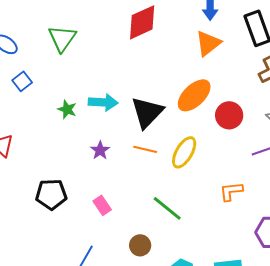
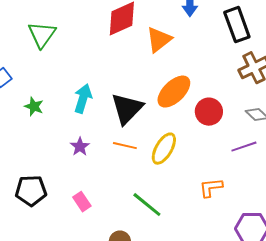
orange triangle: (208, 43) -> (159, 40), moved
cyan arrow: (103, 102) -> (83, 99), turned -76
green star: (67, 109) -> (34, 107), moved

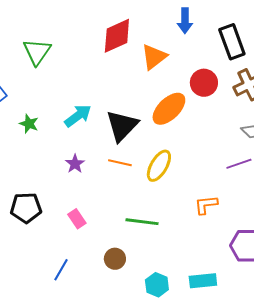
cyan arrow: (83, 99) -> (78, 116), turned 36
red circle: (209, 112) -> (204, 83), moved
green line: (147, 205) -> (142, 222), turned -32

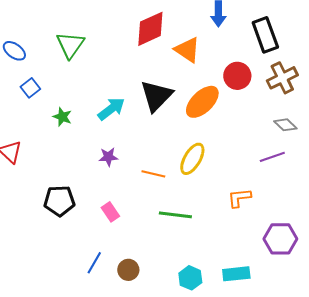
orange triangle: (154, 57) -> (187, 50), turned -48
black triangle: (122, 126) -> (156, 96), moved
orange line: (120, 163) -> (153, 174), moved
purple star: (75, 164) -> (108, 157), turned 30
brown circle: (115, 259) -> (128, 270), moved

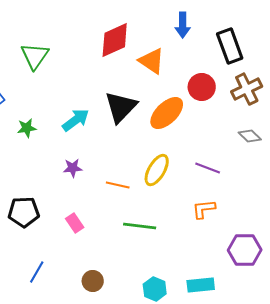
green star: (62, 117) -> (27, 128), turned -30
purple line: (272, 157) -> (208, 168), moved, turned 40
blue line: (94, 263) -> (37, 272), moved

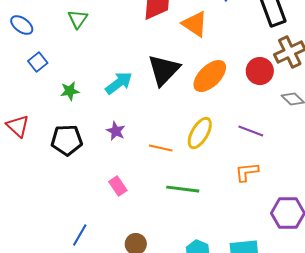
green triangle: (35, 56) -> (78, 19), size x0.7
red circle: (202, 87) -> (260, 71), moved
purple star: (73, 168) -> (116, 131), turned 30
black pentagon: (24, 212) -> (67, 140), moved

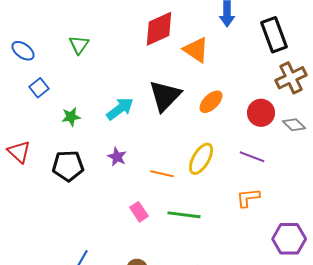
red circle: (260, 71) -> (261, 113), moved
orange ellipse: (210, 76) -> (211, 102), size x0.7
pink rectangle: (118, 186) -> (139, 212), moved

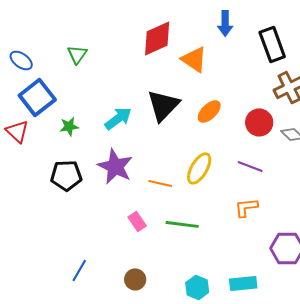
blue square: (39, 88) -> (37, 97), size x1.8
red triangle: (19, 152) -> (17, 131), moved
purple star: (117, 157) -> (115, 166), size x1.8

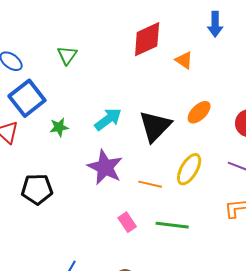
orange triangle: (194, 59) -> (184, 60), size x0.7
black triangle: (163, 105) -> (155, 126), moved
black pentagon: (66, 175) -> (37, 189), moved

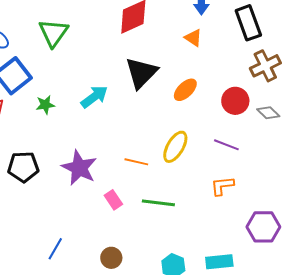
green triangle: (67, 55) -> (53, 33), size x1.5
orange triangle: (184, 60) -> (193, 38), moved
black triangle: (155, 126) -> (141, 73), moved
purple star: (105, 167) -> (79, 168), moved

